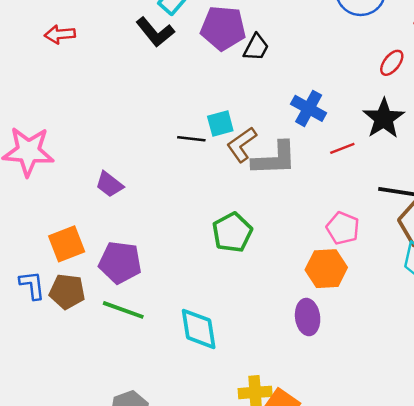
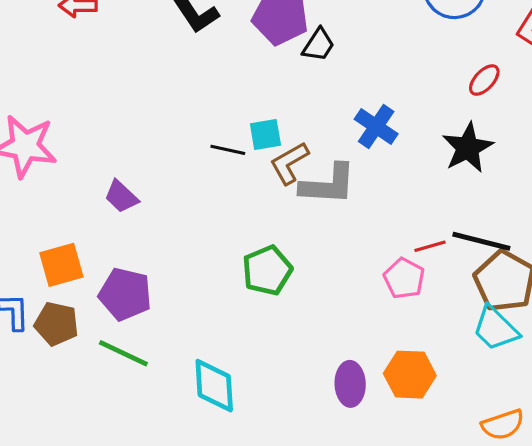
red line: (342, 148) -> (430, 246), moved
orange hexagon: (326, 269) -> (410, 375), moved

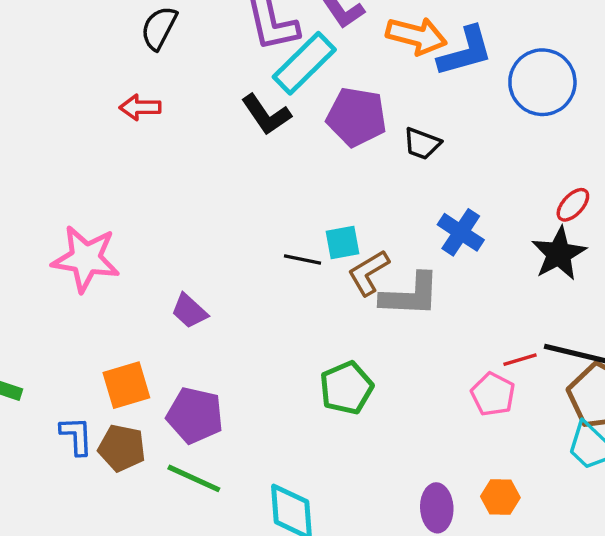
black trapezoid: (319, 45) -> (422, 144), moved, turned 78
red ellipse: (484, 80) -> (573, 205), moved
orange hexagon: (410, 375) -> (500, 497), size x0.7

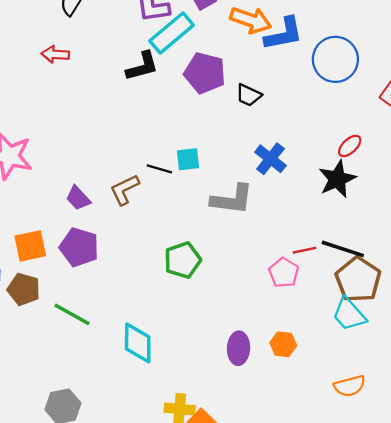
black L-shape: (266, 115) -> (142, 66), turned -75
brown L-shape: (369, 273) -> (125, 190), moved
purple pentagon: (195, 415) -> (79, 247), moved

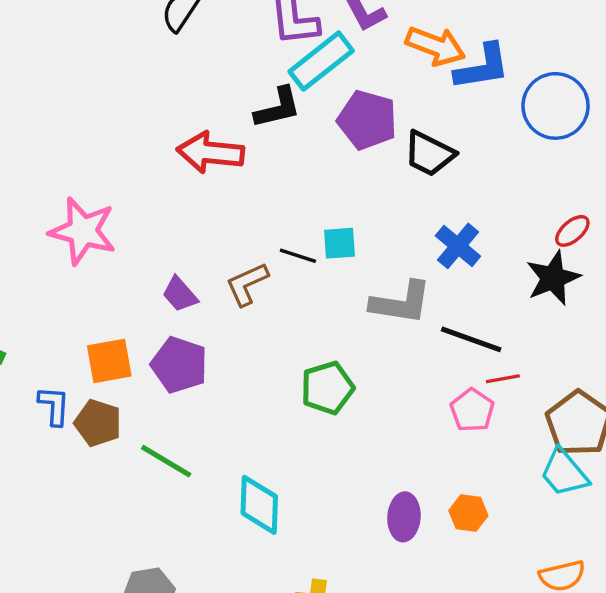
red arrow: (55, 54) -> (210, 153), moved, size x1.6
black trapezoid: (249, 95) -> (429, 154), size x1.4
black line: (343, 249) -> (471, 339), moved

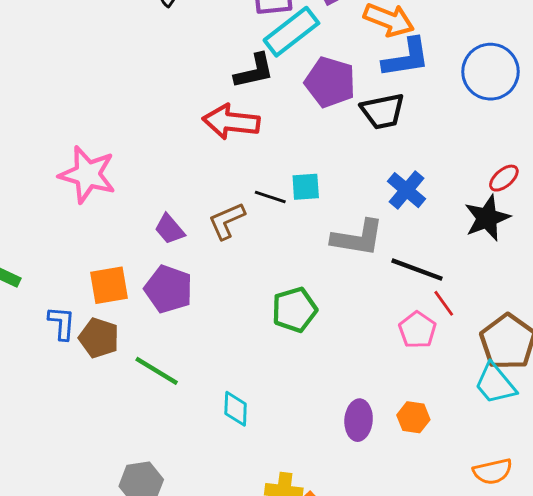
blue L-shape: (482, 67) -> (406, 58), moved
red arrow: (210, 153) -> (231, 122), moved
black trapezoid: (429, 154) -> (383, 111), turned -39
red line: (503, 379) -> (444, 303), turned 64
cyan diamond: (259, 505) -> (236, 409), size x0.7

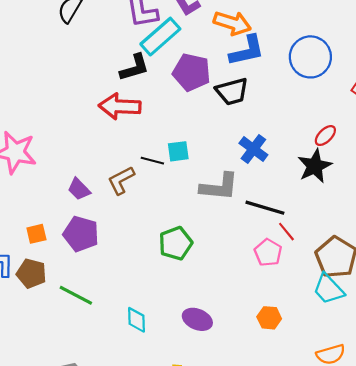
orange square: (109, 285) -> (36, 234), size x0.7
purple ellipse: (359, 420) -> (197, 319), moved, turned -68

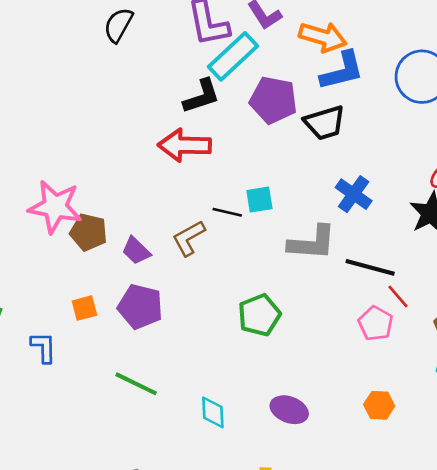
brown pentagon: (31, 273) -> (89, 232), moved

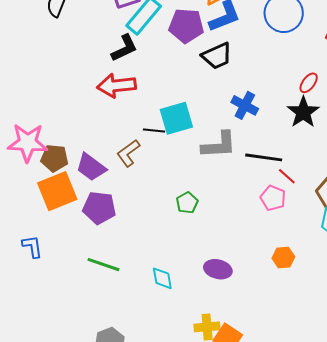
purple pentagon: (273, 100) -> (186, 26), moved
cyan square: (259, 200) -> (176, 118), size x1.6
purple trapezoid: (136, 251) -> (91, 167), size x1.4
orange square: (84, 308) -> (57, 191), moved, size x2.0
green pentagon: (259, 315) -> (187, 203), size x0.7

